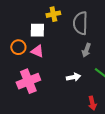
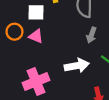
white arrow: (73, 77) -> (77, 66), size x1.5
pink cross: (28, 81) -> (36, 81), moved

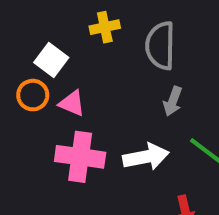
white square: (36, 12) -> (51, 60), moved, turned 36
pink cross: (36, 81) -> (80, 157), moved, turned 30

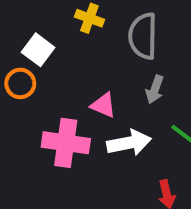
yellow cross: (105, 27) -> (89, 18), turned 32
pink triangle: (72, 103) -> (103, 105), moved

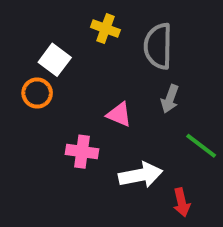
pink cross: (66, 143) -> (82, 152), size x0.7
white arrow: (129, 143) -> (141, 175), moved

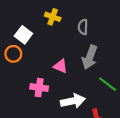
gray semicircle: (158, 46) -> (83, 27), size x0.6
gray arrow: (170, 99) -> (90, 57), size x1.5

